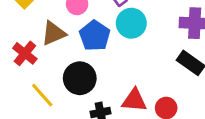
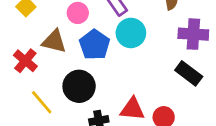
brown triangle: (54, 33) -> (54, 41), turned 36

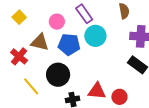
blue pentagon: (95, 45) -> (69, 44), turned -30

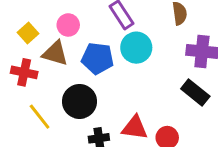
yellow square: (19, 17) -> (28, 33), moved
pink circle: (57, 22) -> (68, 25), moved
red cross: (19, 56) -> (24, 72), turned -30

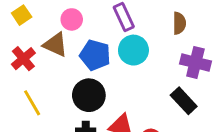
yellow square: (28, 33) -> (22, 15), moved
red cross: (24, 72) -> (23, 59), turned 30
black circle: (79, 101) -> (89, 95), moved

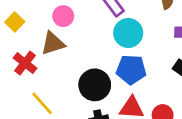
brown triangle: (55, 45) -> (53, 43), turned -30
blue pentagon: (95, 55) -> (131, 70), moved

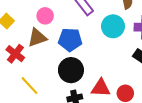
cyan circle: (128, 33) -> (113, 26), moved
blue pentagon: (131, 70) -> (70, 40), moved

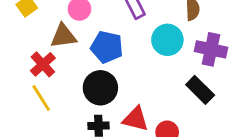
red cross: (15, 54) -> (43, 64), moved

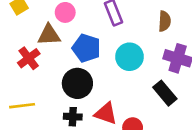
cyan circle: (167, 40) -> (129, 57), moved
yellow line: (41, 98) -> (22, 106), moved, turned -70

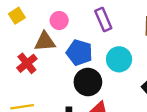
black circle: (77, 83) -> (88, 82), moved

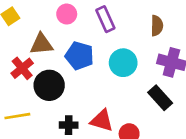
pink circle: (59, 20) -> (67, 14), moved
black circle: (88, 82) -> (49, 85), moved

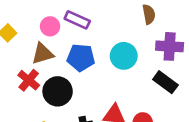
pink circle: (67, 14) -> (50, 26), moved
purple rectangle: (105, 19) -> (77, 20), moved, turned -30

